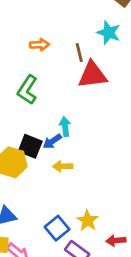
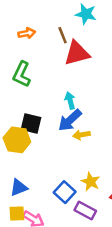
cyan arrow: (65, 126) -> (70, 101), moved
blue arrow: (52, 141) -> (70, 120), moved, size x1.5
yellow arrow: (63, 166) -> (81, 135), moved

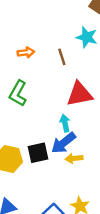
red triangle: (77, 53) -> (80, 94), moved
black square: (31, 124) -> (38, 153), moved, turned -30

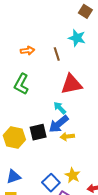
cyan arrow: (65, 123) -> (60, 108), turned -32

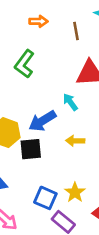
blue arrow: (59, 124) -> (42, 121), moved
black square: (38, 132) -> (31, 149), moved
blue square: (51, 183) -> (45, 198), turned -30

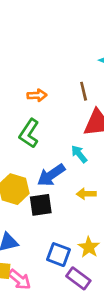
orange arrow: (38, 21) -> (37, 95), moved
brown line: (76, 31) -> (84, 91), moved
green L-shape: (24, 64) -> (29, 133), moved

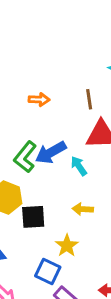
green L-shape: (29, 133) -> (25, 157), moved
blue arrow: (51, 175) -> (51, 152), moved
yellow star: (89, 247) -> (67, 246), moved

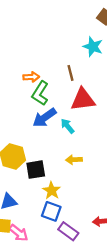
green L-shape: (25, 157) -> (40, 93), moved
yellow star: (67, 246) -> (52, 191), moved

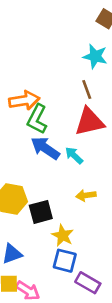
brown line: (71, 73) -> (87, 89), moved
orange arrow: (31, 77) -> (24, 100), size x1.5
blue arrow: (44, 118) -> (45, 148), turned 75

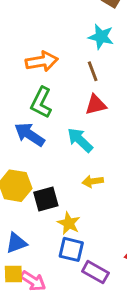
orange arrow: (24, 100) -> (42, 61), moved
red triangle: (90, 122) -> (96, 105), size x0.7
blue arrow: (45, 148) -> (30, 134), moved
cyan arrow: (74, 155) -> (80, 140), size x1.4

